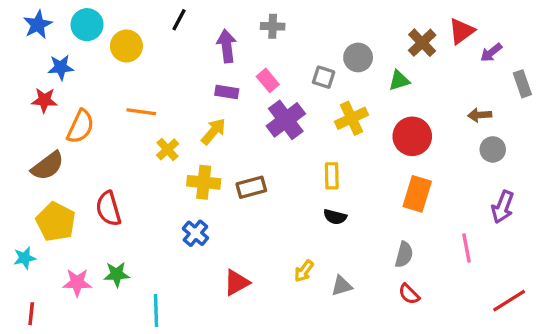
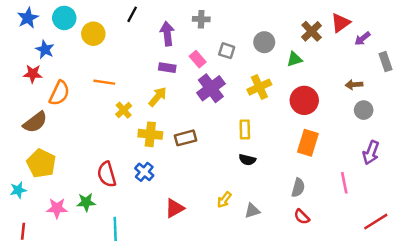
blue star: (61, 67) -> (45, 49), turned 30
gray square: (324, 77) -> (227, 51), moved
red semicircle: (108, 209) -> (107, 174), moved

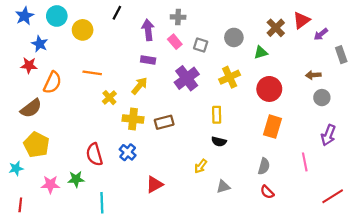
pink rectangle: (198, 59) -> (175, 42), moved
yellow arrow: (224, 200) -> (201, 166), moved

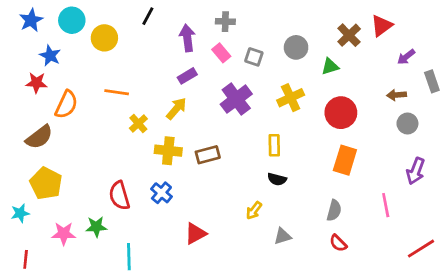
purple arrow: (321, 34) -> (406, 57), moved
gray rectangle: (341, 55) -> (432, 81), moved
purple rectangle: (148, 60) -> (187, 76), turned -40

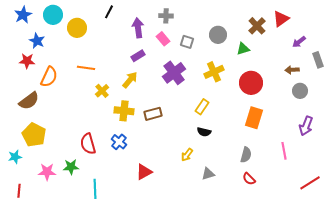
yellow rectangle: (274, 145) -> (202, 107), turned 35

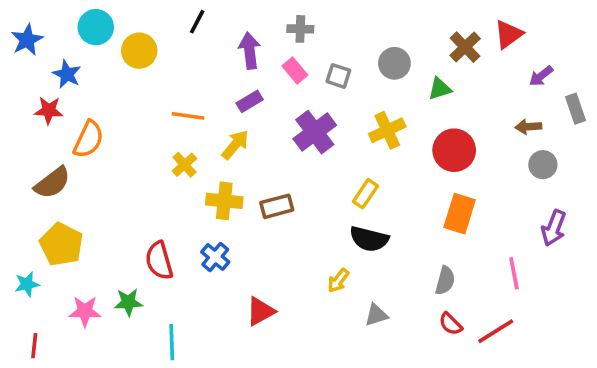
blue star: (23, 15) -> (27, 40), moved
orange line: (86, 68) -> (188, 116), moved
black semicircle: (204, 132) -> (369, 239), size x1.5
red line: (310, 183) -> (496, 331), moved

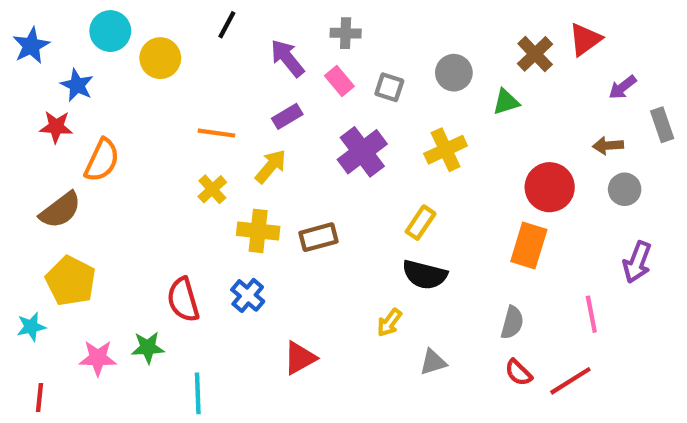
purple arrow: (250, 51) -> (287, 58), turned -32
red circle: (454, 150) -> (550, 187), moved

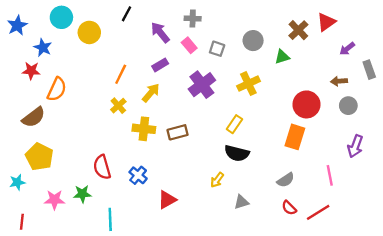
orange line: (216, 133) -> (121, 74), turned -72
blue cross: (248, 295) -> (138, 175), moved
gray semicircle: (512, 323) -> (286, 180), turned 42

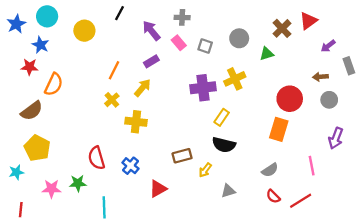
cyan circle: (61, 17) -> (47, 16), moved
purple cross: (202, 85) -> (203, 88), moved, turned 30
brown rectangle: (178, 132) -> (182, 156), moved

